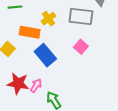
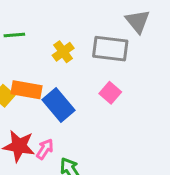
orange rectangle: (30, 32) -> (27, 90), moved

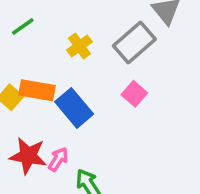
green line: (14, 35) -> (23, 27), turned -30
gray rectangle: (110, 49) -> (134, 42), turned -48

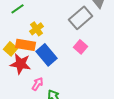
yellow cross: (79, 46) -> (37, 29), moved
red star: (28, 156) -> (21, 64), moved

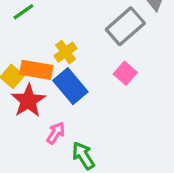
yellow cross: (37, 29) -> (65, 52), moved
red star: (21, 64) -> (28, 101), turned 30

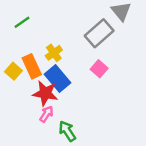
orange rectangle: (36, 70) -> (32, 66), turned 55
red star: (28, 101) -> (45, 93), moved, turned -30

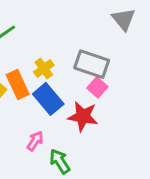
gray rectangle: (99, 33) -> (92, 64), moved, turned 60
red star: (45, 93) -> (83, 116), moved

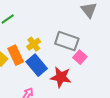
pink square: (97, 87) -> (80, 57), moved

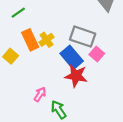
orange rectangle: (16, 55) -> (30, 40), moved
blue rectangle: (37, 65) -> (72, 57), moved

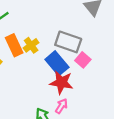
pink arrow: (40, 94) -> (61, 106), moved

